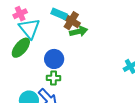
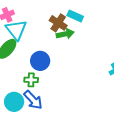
cyan rectangle: (59, 14) -> (75, 16), moved
green cross: (53, 78) -> (31, 80), moved

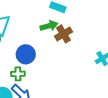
brown cross: (58, 23) -> (64, 34), moved, turned 30

